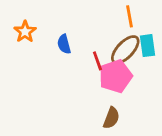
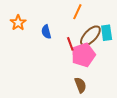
orange line: (129, 16) -> (77, 12), moved, turned 35
brown semicircle: (111, 118) -> (80, 85), turned -42

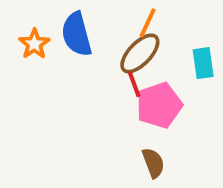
blue semicircle: (46, 32) -> (77, 34), moved, size x1.6
brown ellipse: (90, 36) -> (140, 53), moved

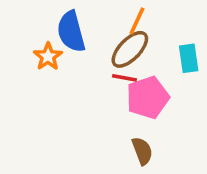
orange star: (34, 44) -> (48, 57), moved
red line: (134, 84) -> (124, 78), turned -60

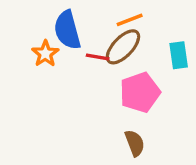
orange line: (137, 21) -> (130, 20), turned 44
red line: (124, 78) -> (98, 57), moved

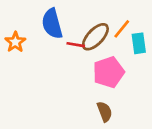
orange line: (130, 20) -> (122, 29), moved, turned -30
orange star: (45, 54) -> (15, 42), moved

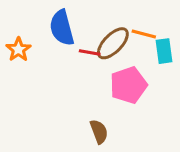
orange line: (122, 29) -> (144, 34), turned 66
brown semicircle: (105, 112) -> (99, 132), moved

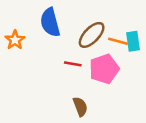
orange line: (144, 34) -> (118, 41), moved
red line: (90, 53) -> (73, 64), moved

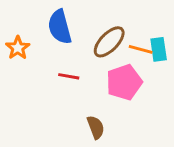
red line: (73, 64) -> (69, 76), moved

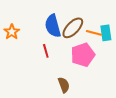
blue semicircle: (60, 27) -> (53, 26), moved
red line: (69, 76) -> (46, 51), turned 64

